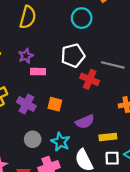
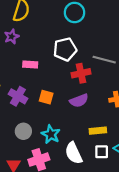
purple star: (26, 56) -> (12, 37), moved
red cross: (90, 79) -> (81, 73), turned -36
purple semicircle: (85, 122) -> (79, 101), moved

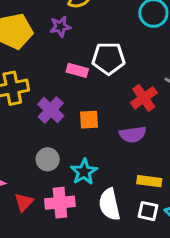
white pentagon: (65, 49) -> (108, 58), moved
red cross: (81, 73) -> (144, 98), turned -36
orange square: (46, 97) -> (89, 120), turned -32

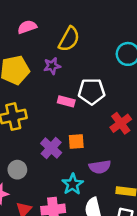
purple cross: (51, 110) -> (51, 148), moved
purple semicircle: (133, 134) -> (100, 167), moved
gray circle: (48, 159) -> (17, 170), moved

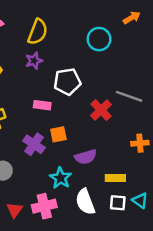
purple star: (52, 66) -> (34, 61), moved
pink rectangle: (66, 101) -> (42, 105), moved

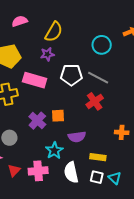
gray line: (129, 96) -> (98, 78), moved
pink rectangle: (42, 105) -> (35, 80), moved, size x1.6

